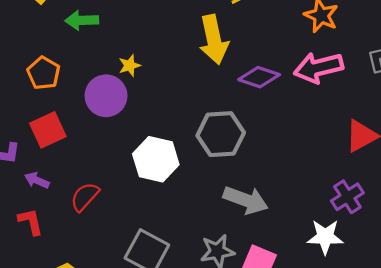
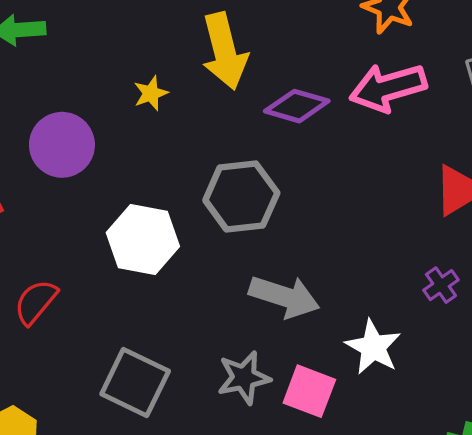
yellow star: (130, 65) -> (151, 93), moved
purple cross: (347, 197) -> (441, 285), size x0.7
white star: (325, 237) -> (373, 347), moved, turned 30

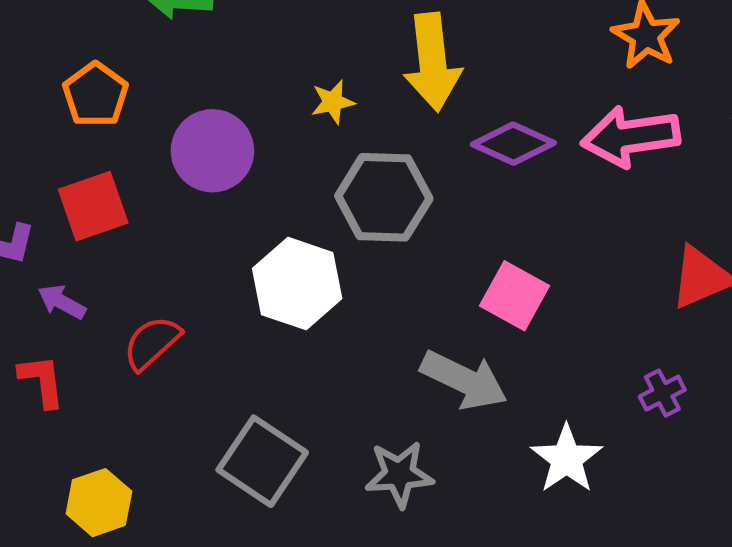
gray hexagon: (241, 197) -> (384, 197), moved
pink square: (309, 391) -> (514, 296), moved

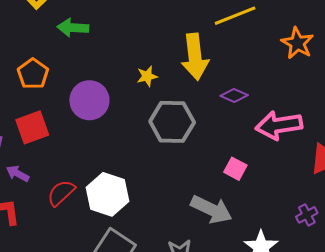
pink arrow: (631, 136) -> (279, 125), moved
purple diamond: (513, 144) -> (234, 96), size x0.7
white hexagon: (297, 284) -> (107, 194), moved
pink square: (514, 296) -> (235, 169), size x0.7

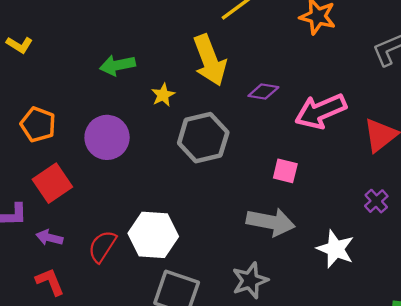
green arrow: (73, 28) -> (117, 65), moved

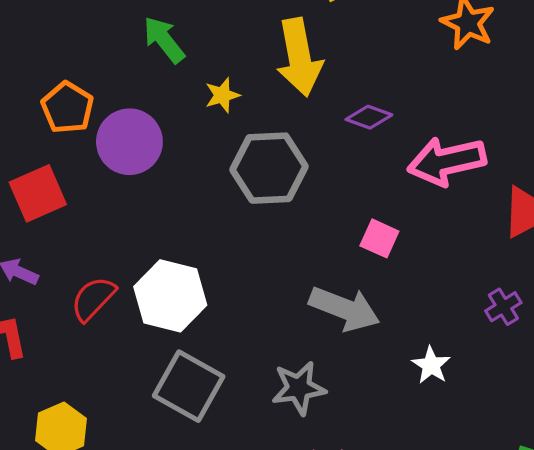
green arrow: (117, 65) -> (164, 40), turned 52
orange pentagon: (38, 124) -> (67, 108), moved
white star: (335, 249) -> (431, 365), size x0.7

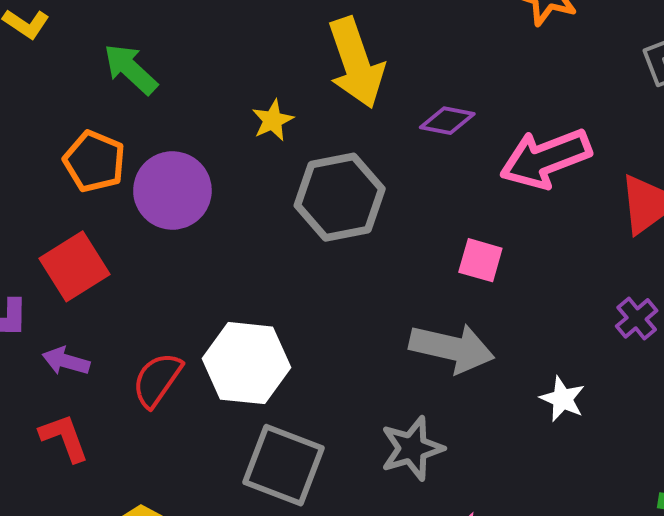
green arrow: (164, 40) -> (131, 69), moved

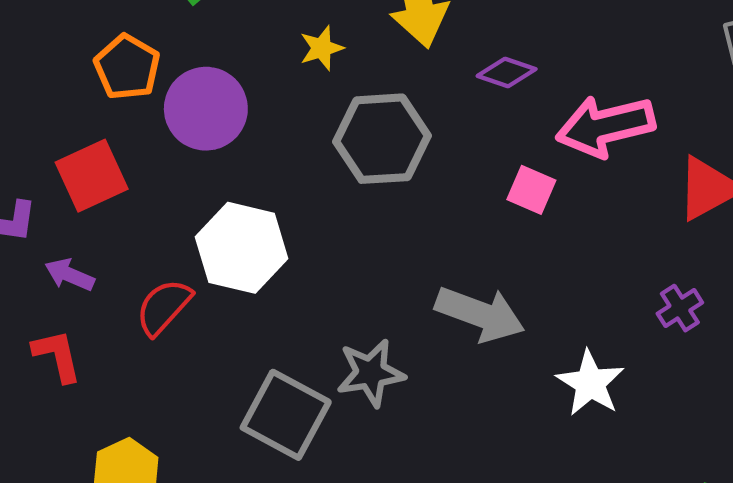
pink square: (480, 260) -> (531, 190), moved
white hexagon: (247, 363) -> (242, 248), moved
white star: (562, 399) -> (590, 383), size x1.4
gray star: (412, 448) -> (371, 373), moved

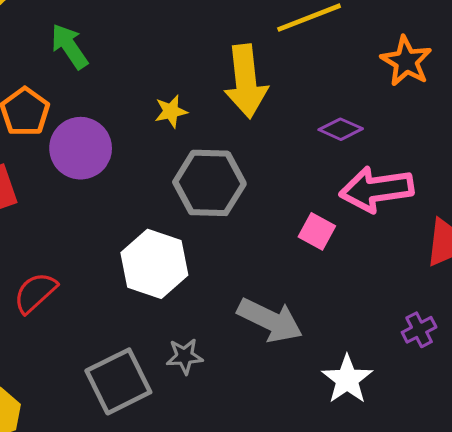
purple diamond: (507, 73) -> (341, 129), moved
white hexagon: (242, 248) -> (154, 264), moved
gray star: (371, 373) -> (185, 356), size x0.7
gray square: (286, 415) -> (118, 381), turned 30

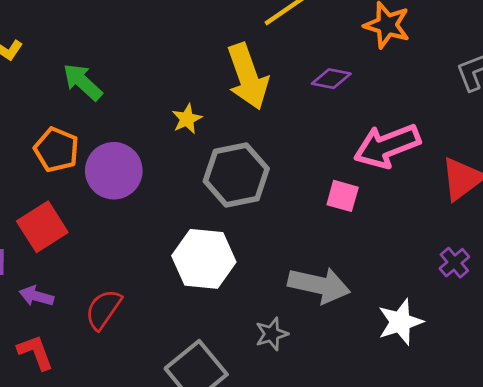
purple diamond: (341, 129) -> (331, 79), moved
gray star: (185, 356) -> (272, 334), moved
white star: (347, 379) -> (400, 322), turned 30

